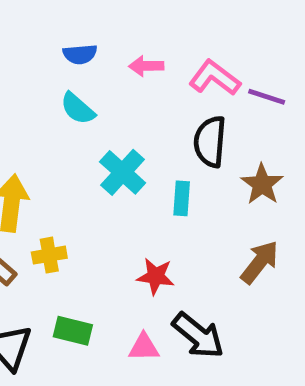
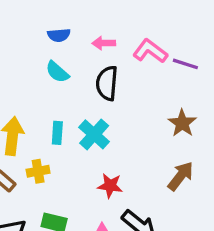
black semicircle: (210, 142) -> (107, 83), moved
cyan cross: (123, 172) -> (94, 134), moved
cyan rectangle: (182, 198) -> (57, 133), moved

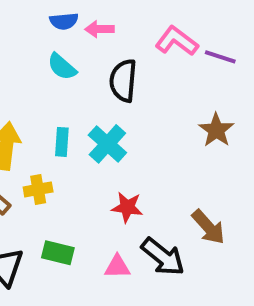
pink arrow: (104, 43) -> (99, 29), moved
brown arrow: (181, 176) -> (208, 227), moved, turned 100

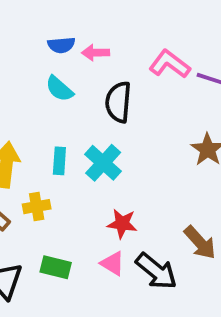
pink triangle: (117, 267) -> (113, 263), moved, turned 32

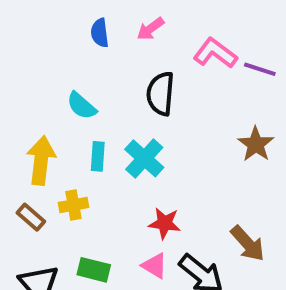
blue semicircle: (61, 45) -> (100, 33), turned 88
pink arrow: (96, 53) -> (150, 29), moved, turned -36
cyan semicircle: (59, 89) -> (82, 106), moved

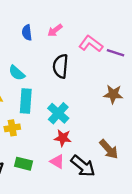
brown star: (256, 144) -> (113, 94), turned -30
cyan rectangle: (98, 156) -> (26, 101), size x1.5
cyan cross: (144, 158) -> (58, 113), moved

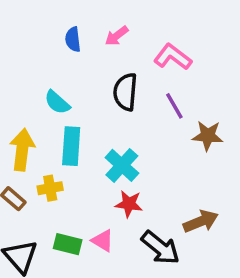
purple line: (115, 53) -> (174, 106), moved, turned 42
brown arrow: (109, 149) -> (201, 221), turned -70
pink triangle: (57, 161) -> (103, 241), moved

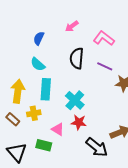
blue semicircle: (73, 39) -> (39, 38), moved, turned 32
purple line: (174, 106) -> (105, 66), turned -35
pink triangle: (103, 241) -> (58, 129), moved

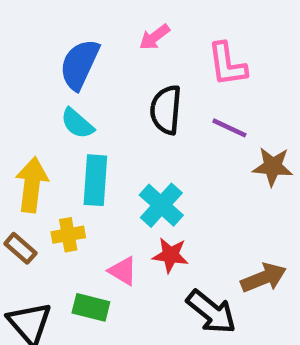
blue semicircle: (39, 38) -> (80, 64), size x1.6
pink L-shape: (104, 38) -> (227, 64), turned -135

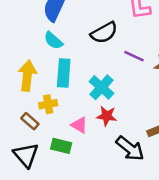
black semicircle: (166, 110) -> (104, 33), turned -124
purple line: (229, 128) -> (134, 56), moved
brown rectangle: (20, 248) -> (30, 121), moved

